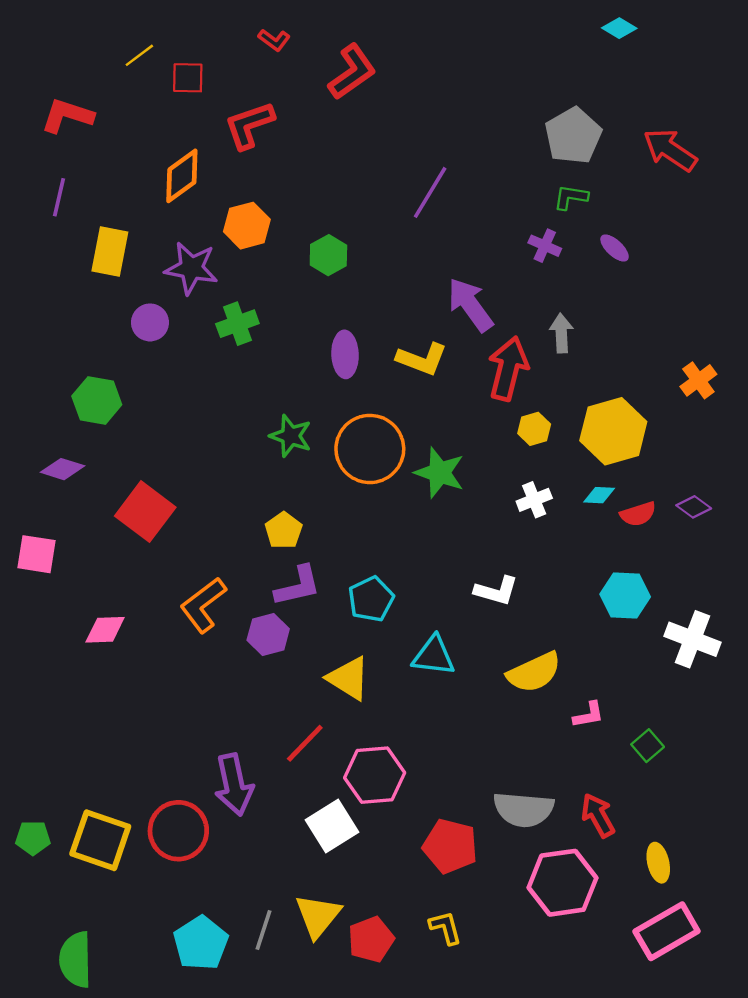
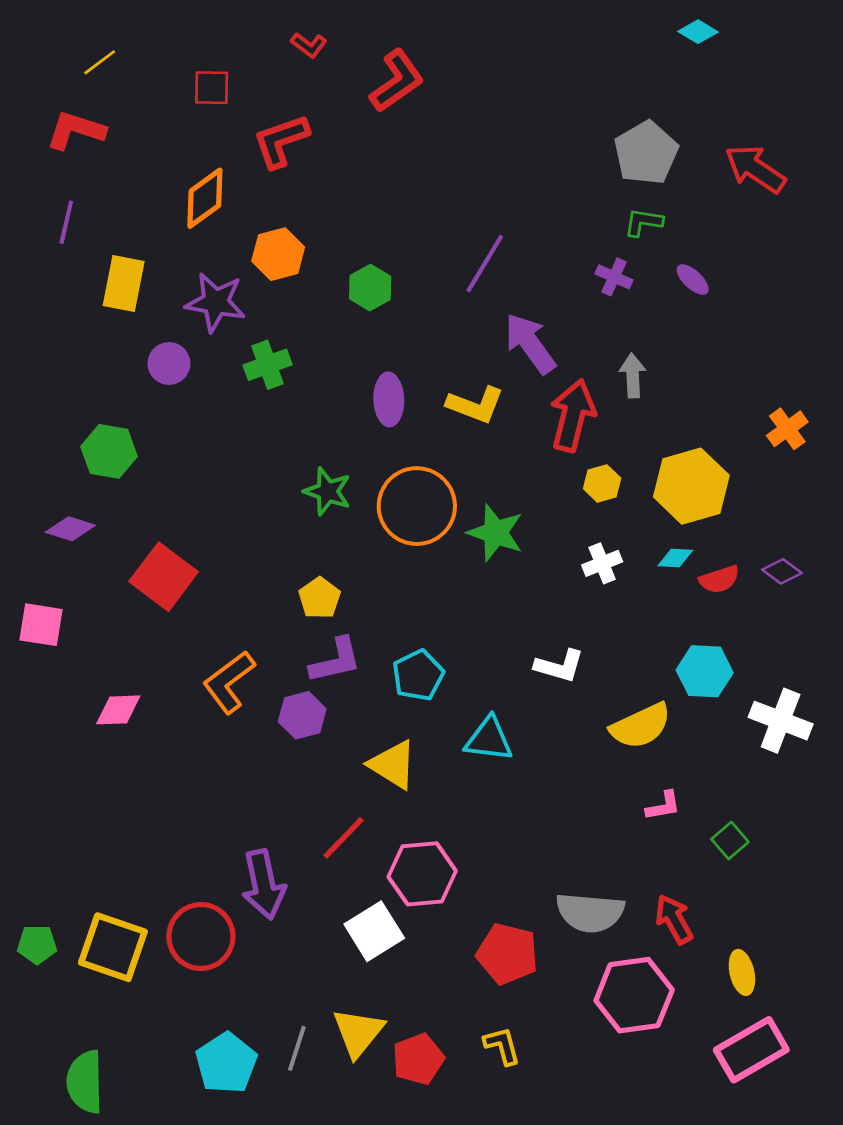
yellow line: (139, 55) -> (100, 62), moved
purple line: (430, 192) -> (485, 264), moved
yellow semicircle: (534, 672) -> (641, 726), moved

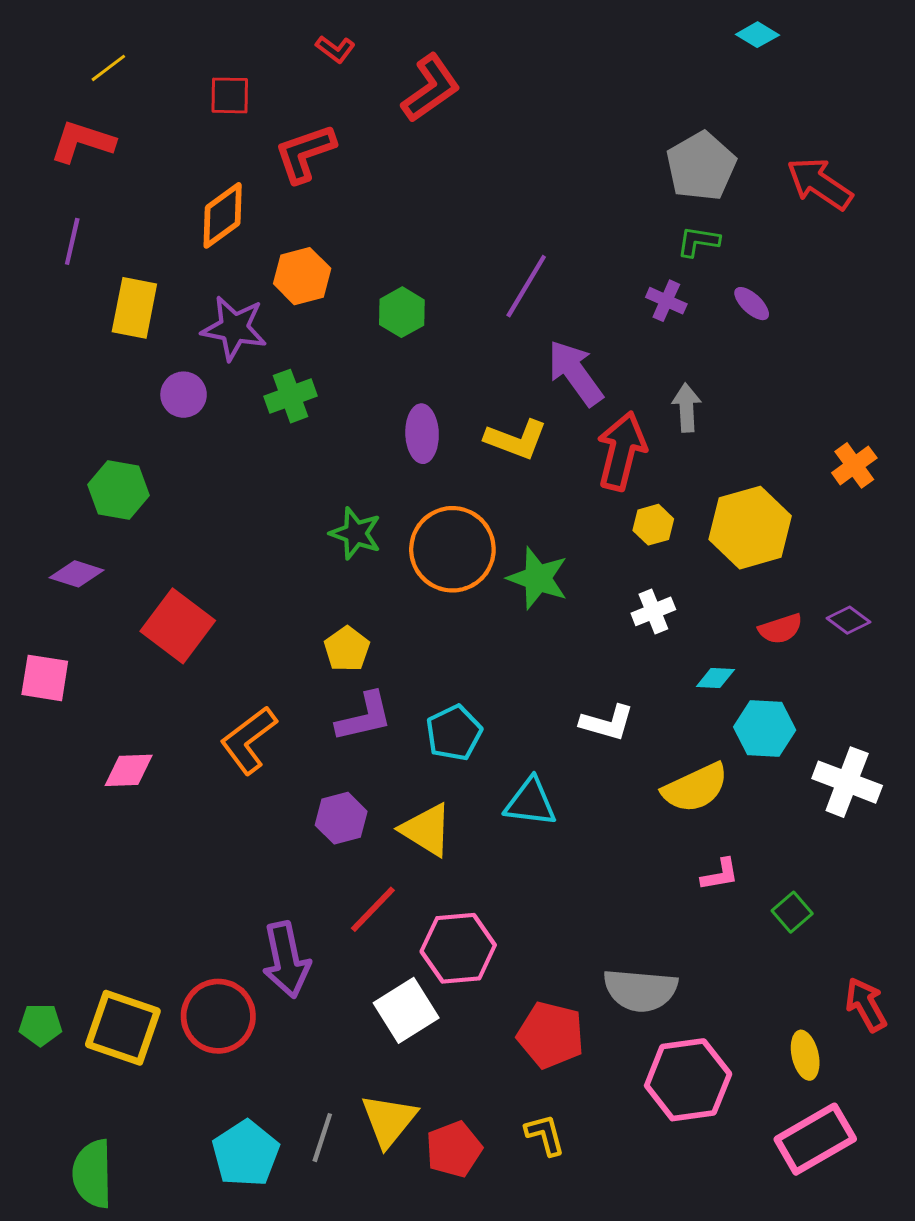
cyan diamond: (675, 558) -> (715, 678), moved
purple hexagon: (302, 715) -> (341, 818), moved
red arrow: (674, 919) -> (866, 1005), moved

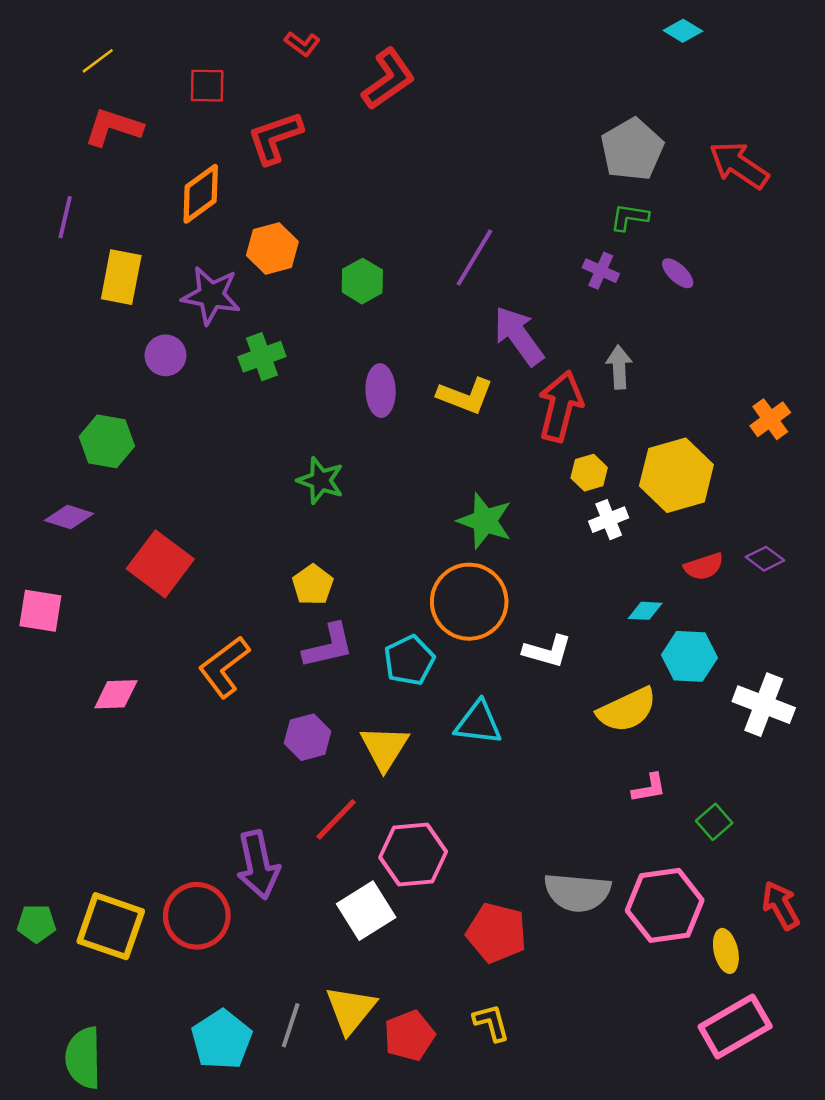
red L-shape: (82, 142) -> (113, 127), moved
orange circle: (452, 549) -> (469, 602), moved
white cross: (653, 611) -> (609, 520), moved
yellow triangle: (426, 830) -> (384, 748), turned 30
pink hexagon: (688, 1080) -> (665, 905), moved

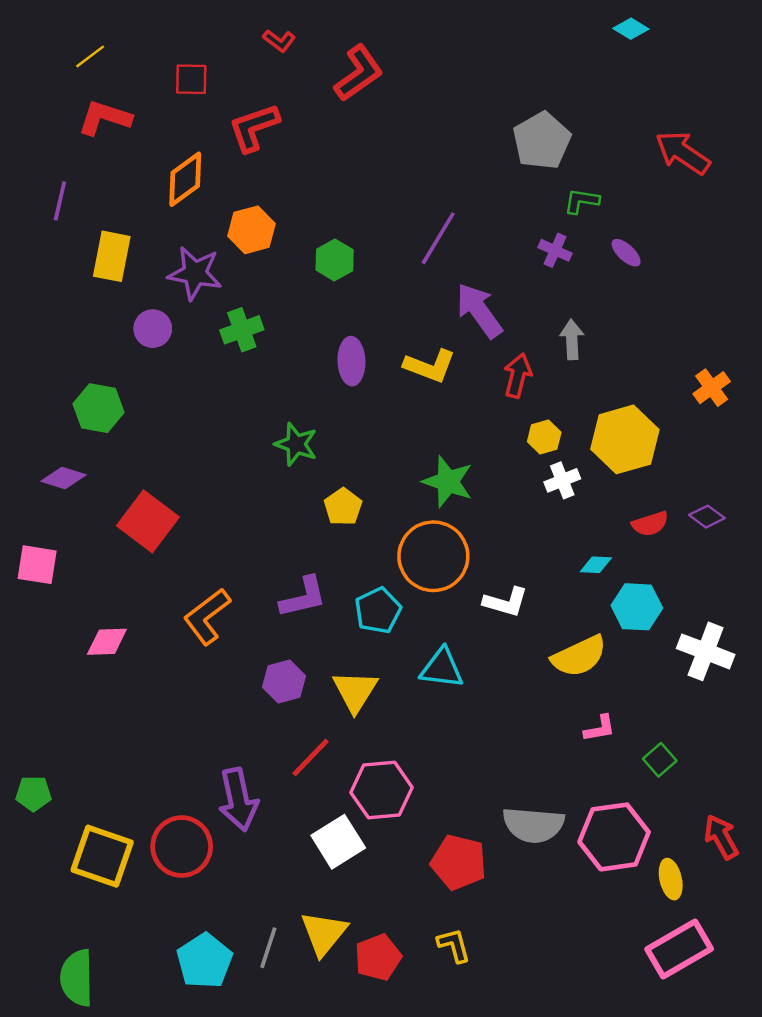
gray pentagon: (632, 149) -> (542, 141), moved
red arrow: (560, 406) -> (518, 376), size x0.7
yellow pentagon: (313, 585) -> (343, 507), moved
green pentagon: (36, 924) -> (33, 794), moved

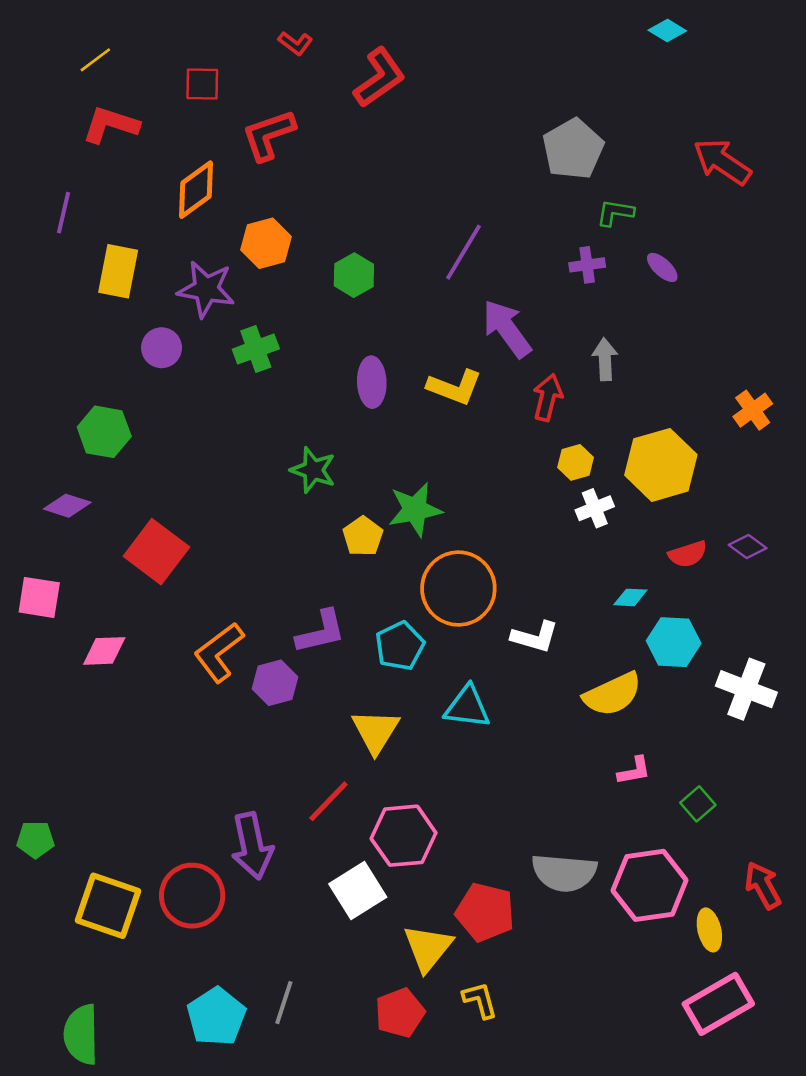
purple cross: (555, 250) -> (587, 265), turned -32
green star: (448, 482) -> (415, 510), moved, turned -30
pink diamond: (107, 642) -> (104, 651), moved
purple hexagon: (284, 682) -> (275, 683), moved
yellow triangle: (324, 933) -> (428, 948), moved

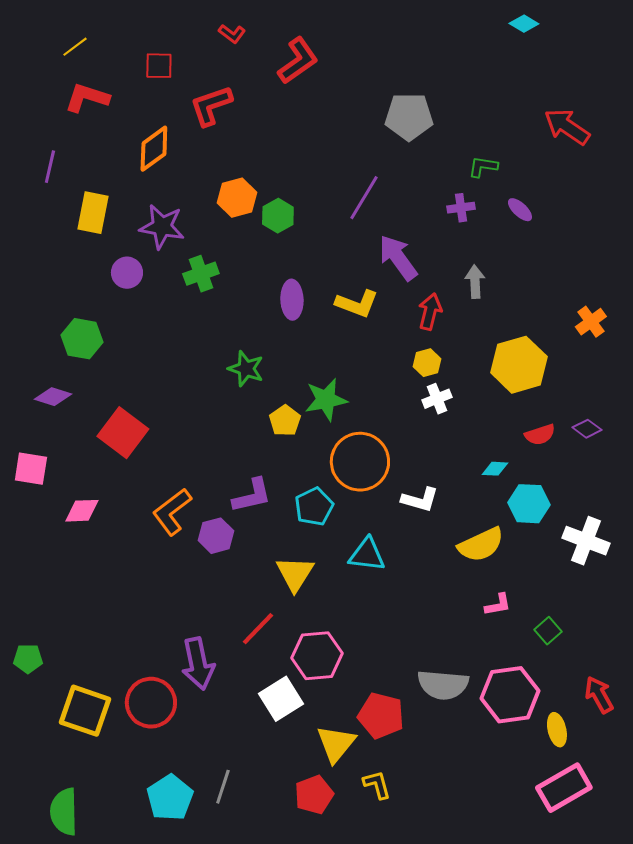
gray pentagon: (573, 149) -> (409, 117), moved, turned 30
orange hexagon: (266, 243) -> (237, 198), moved
yellow hexagon: (576, 462) -> (427, 363), moved
white cross: (595, 508) -> (437, 399), moved

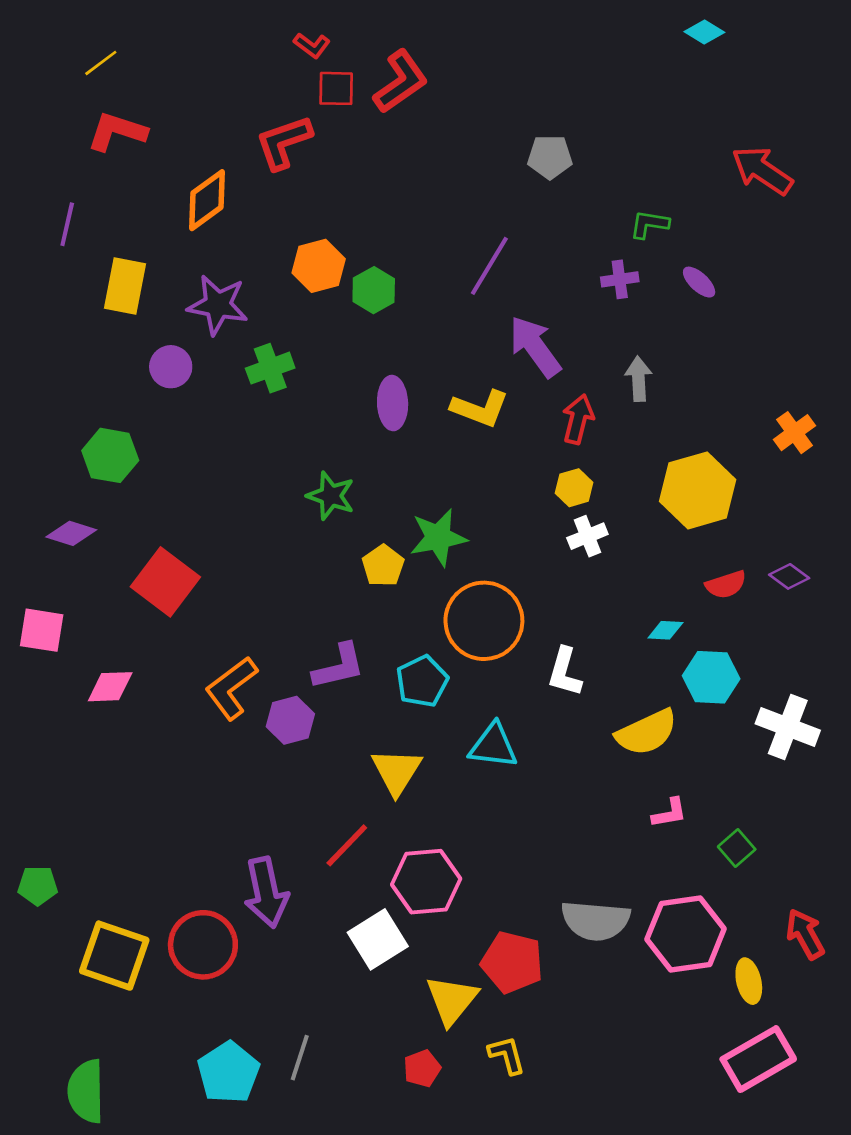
red square: (159, 66) -> (336, 88), moved
gray pentagon: (409, 117) -> (550, 157), size x0.7
white L-shape: (420, 500) -> (565, 672), turned 90
red pentagon: (314, 795) -> (422, 1068), size x0.7

